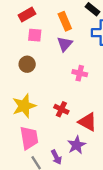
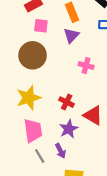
brown circle: (27, 64) -> (33, 55), size x1.6
purple star: (77, 145) -> (69, 129), moved

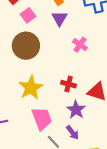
pink square: (41, 26) -> (28, 15), turned -32
pink cross: (86, 66) -> (80, 45), turned 32

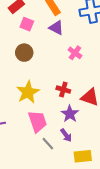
pink square: (28, 15) -> (27, 24), turned -32
purple triangle: (59, 18) -> (56, 28), turned -35
brown circle: (26, 46) -> (24, 53), size x0.7

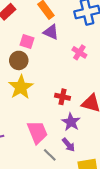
pink square: (27, 24) -> (27, 41), moved
pink cross: (75, 53) -> (79, 52), moved
yellow star: (28, 92) -> (21, 87), moved

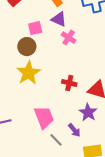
pink square: (27, 41) -> (35, 28), turned -32
pink cross: (79, 52) -> (69, 38), moved
purple star: (71, 122) -> (88, 112), moved

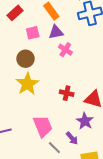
purple triangle: (59, 19) -> (56, 32), turned -35
pink square: (35, 28) -> (33, 33), moved

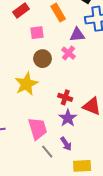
purple triangle: (56, 32) -> (77, 35), moved
brown circle: (26, 59) -> (43, 59), moved
purple star: (85, 121) -> (68, 118), moved

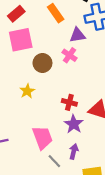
pink square: (37, 33) -> (21, 40), moved, size x1.6
yellow star: (26, 84) -> (27, 91), size x0.6
purple arrow: (66, 144) -> (74, 151), turned -128

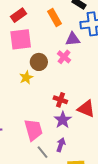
yellow star: (27, 91) -> (26, 78), moved

